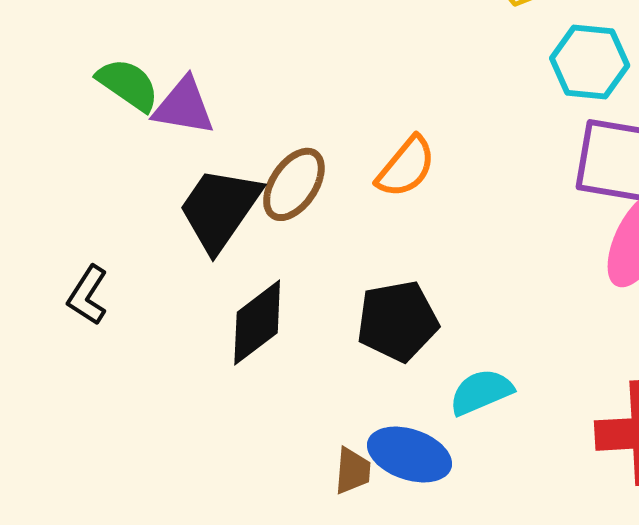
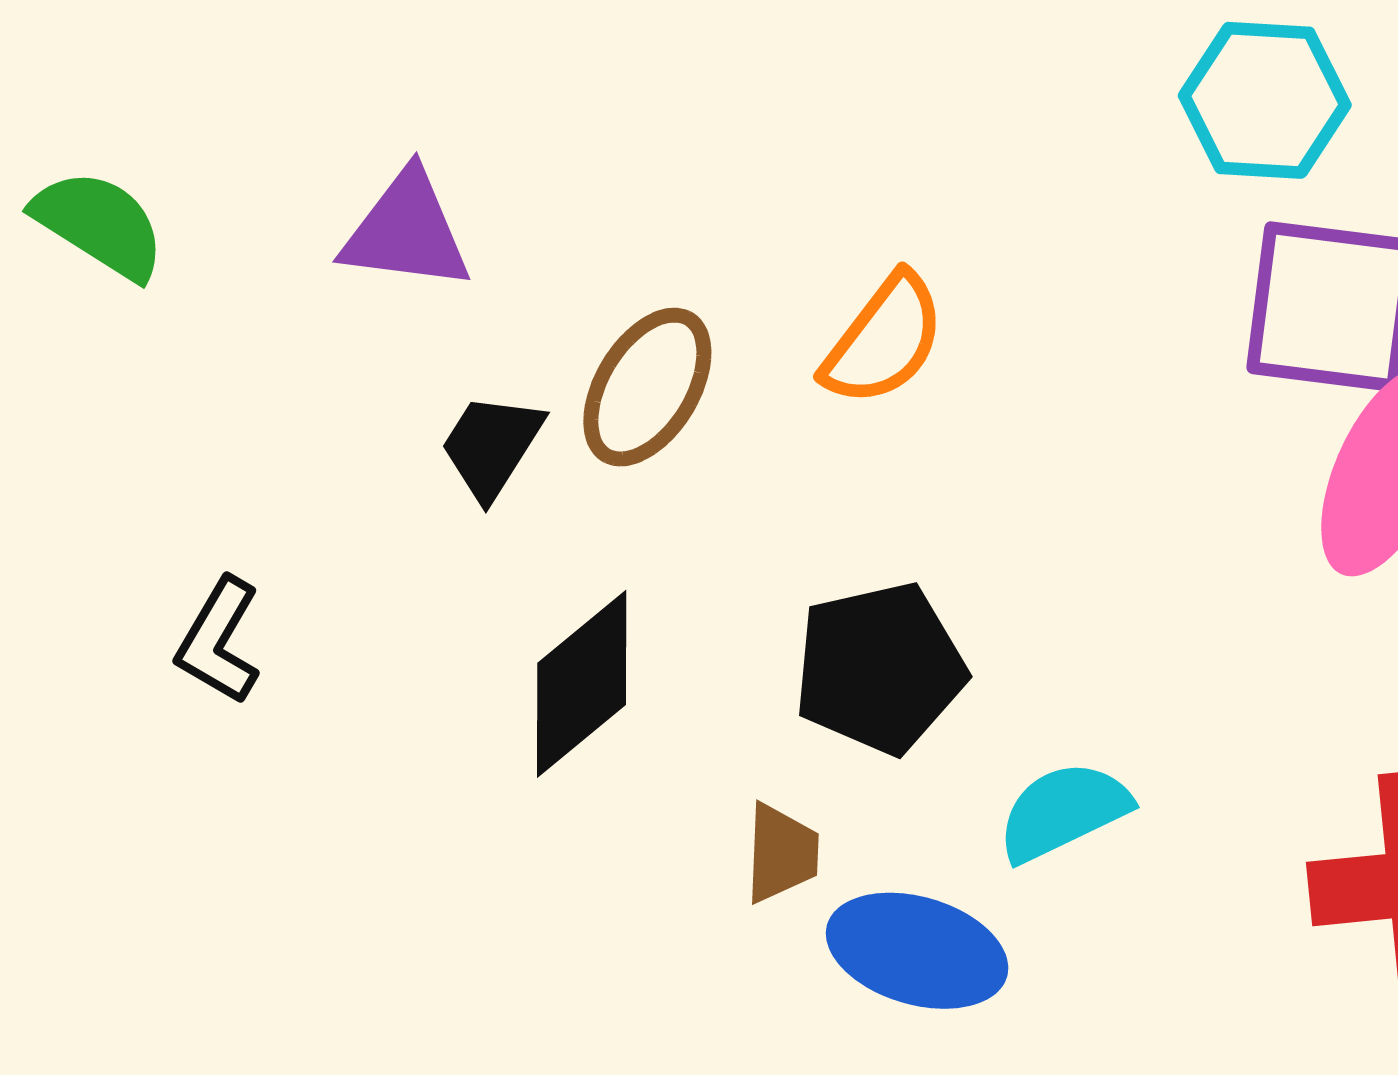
green semicircle: (128, 85) -> (99, 224), moved
black trapezoid: (220, 209) -> (492, 446), size x0.6
brown trapezoid: (353, 471) -> (781, 853), moved

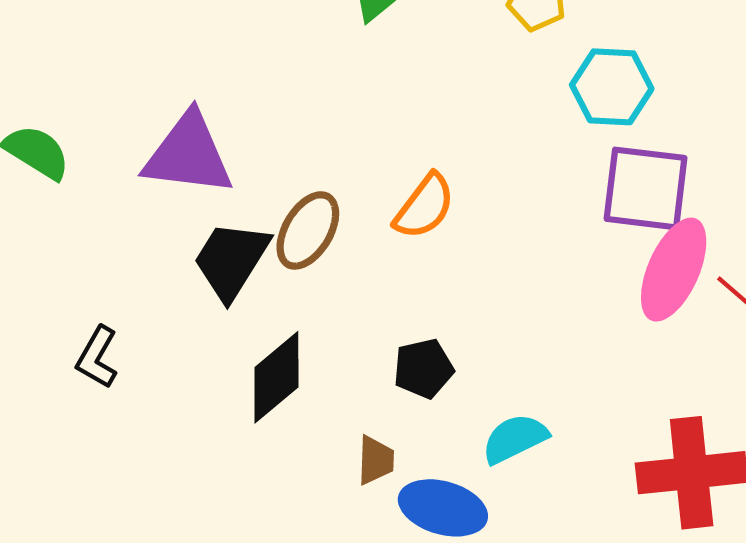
purple triangle: (406, 231) -> (188, 154), size x1.4
black trapezoid: (492, 446) -> (231, 260), size x1.5
black pentagon: (880, 668) -> (423, 369), size x0.7

